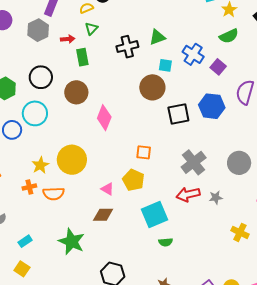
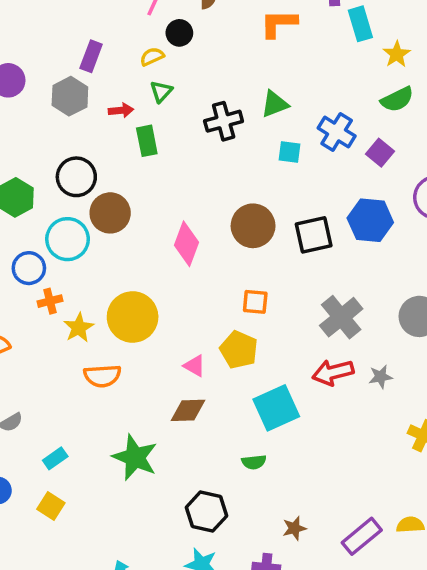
brown circle: (152, 87) -> (253, 226), moved
brown circle: (76, 92) -> (110, 213), moved
orange cross: (29, 187) -> (50, 301), moved
green semicircle: (166, 242) -> (254, 462), moved

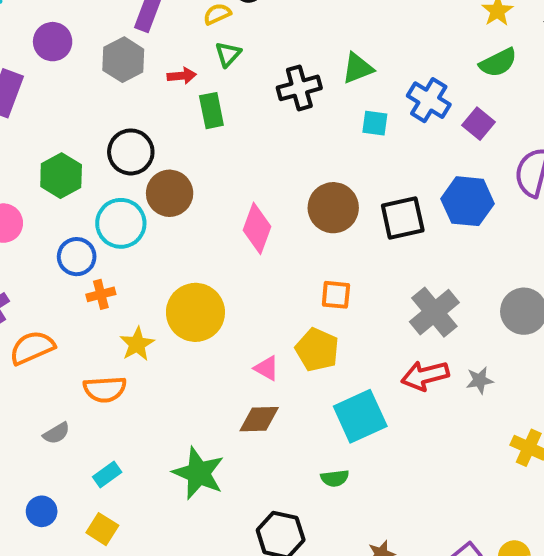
yellow star: (79, 328) -> (137, 344), moved
orange semicircle: (102, 376) -> (105, 389), moved

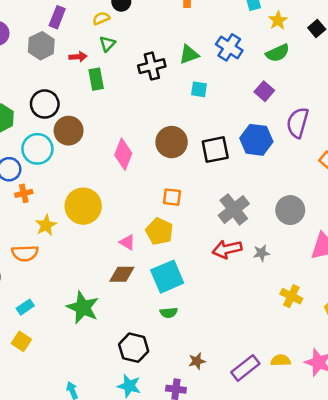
blue cross: (429, 100) -> (229, 47), moved
cyan square: (360, 416) -> (167, 277), moved

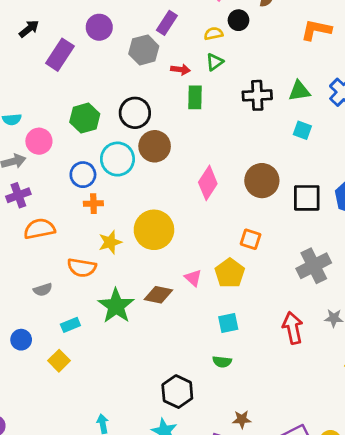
red arrow: (227, 249) -> (293, 328), moved, turned 80
brown diamond: (122, 274) -> (158, 295), moved
cyan square: (167, 277) -> (228, 323), size x0.6
green star: (83, 308) -> (116, 306), moved

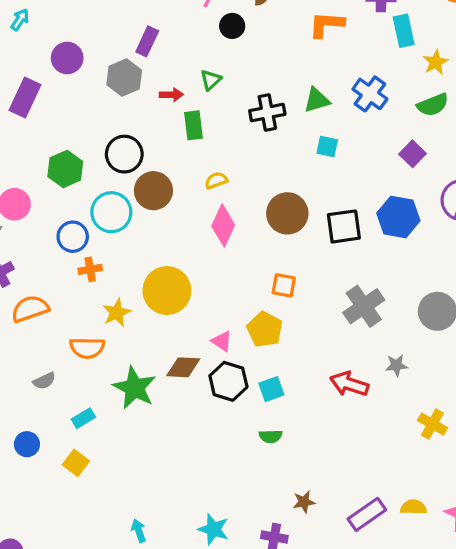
yellow semicircle: (213, 34) -> (216, 180), moved
red arrow: (293, 328) -> (349, 384), turned -52
black hexagon: (177, 392) -> (228, 381), moved

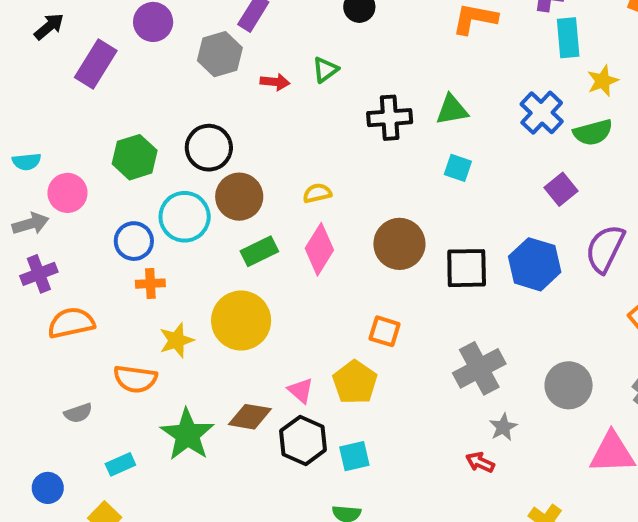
blue cross: (370, 94) -> (542, 113), moved
green rectangle: (193, 125) -> (259, 251), moved, turned 64
gray star: (396, 365) -> (503, 427), moved, turned -30
red arrow: (349, 384) -> (480, 462), moved, size x0.6

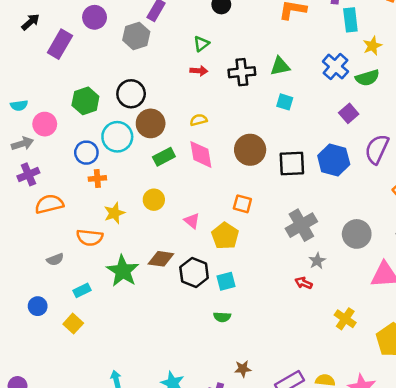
red arrow: (275, 82) -> (199, 71), moved
pink diamond: (319, 249) -> (201, 154), turned -40
yellow circle: (241, 321) -> (154, 200), size x0.6
pink triangle: (301, 390) -> (192, 221), moved

